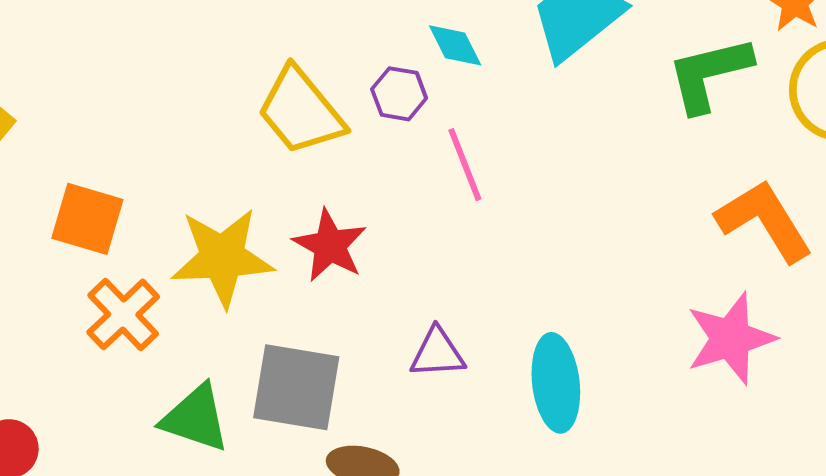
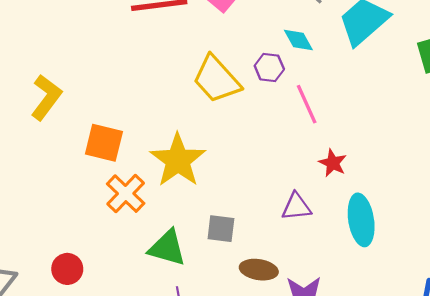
red star: (330, 246) -> (333, 163), moved, size x0.7
yellow star: (222, 257) -> (178, 160), turned -30
gray square: (296, 387) -> (221, 229), size x0.6

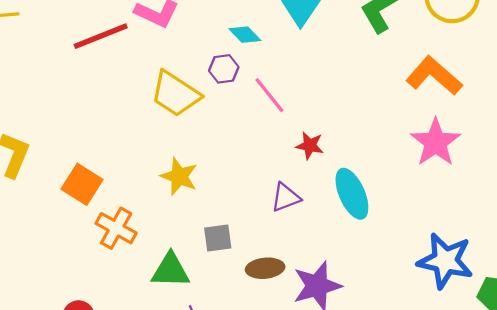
orange square: (104, 143) -> (82, 184), turned 33
yellow star: (178, 160) -> (179, 176), moved, size x0.7

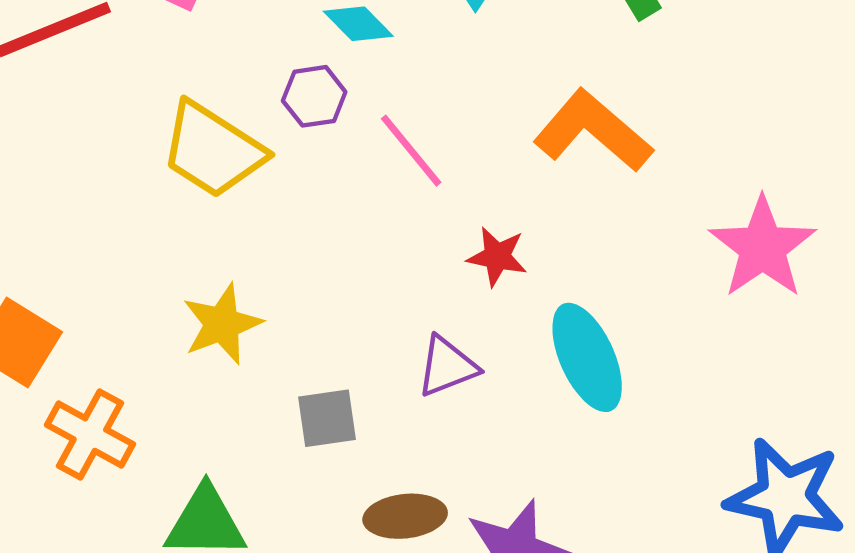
orange L-shape: (434, 76) -> (593, 131), moved
yellow star: (179, 176) -> (222, 324), turned 30
gray square: (218, 238) -> (327, 418), moved

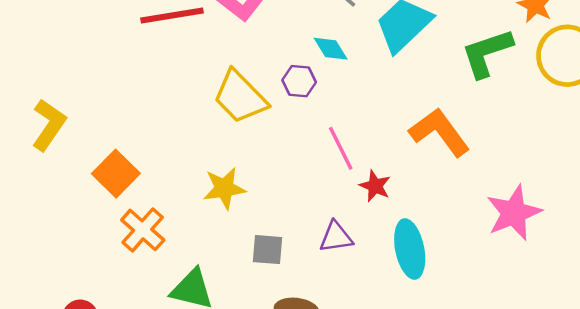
pink line: (411, 151) -> (341, 148), moved

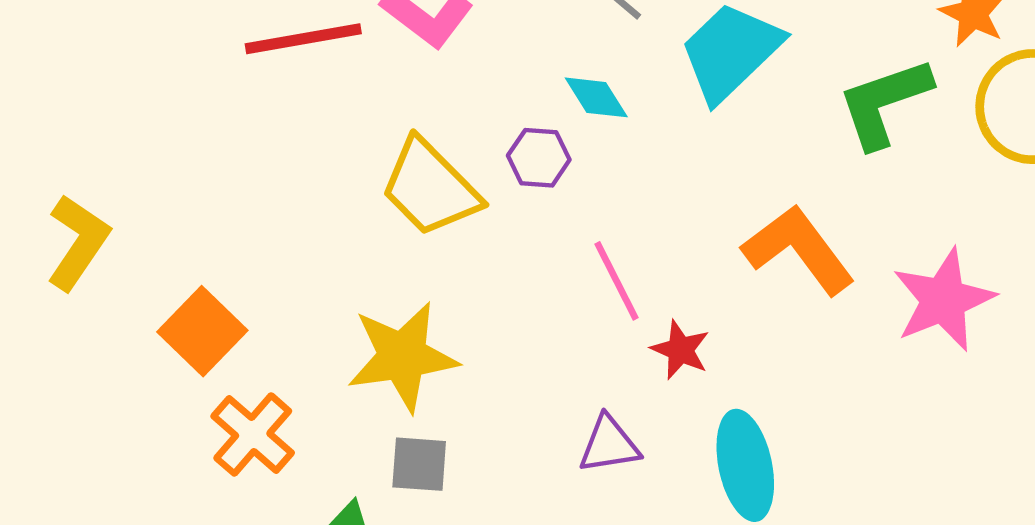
yellow star: (224, 188) -> (403, 357), size x1.4
pink star: (514, 213) -> (944, 300), moved
gray square: (268, 250) -> (419, 464), moved

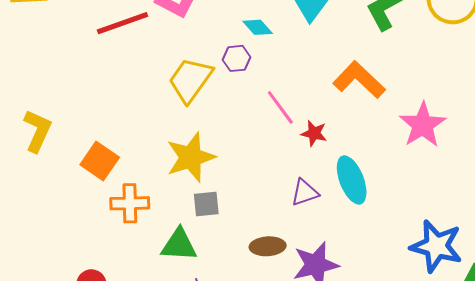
yellow trapezoid: (430, 188) -> (190, 80), turned 90
pink star: (944, 300) -> (423, 125), moved
orange cross: (253, 435) -> (130, 203), turned -33
purple triangle: (609, 445) -> (305, 193), moved

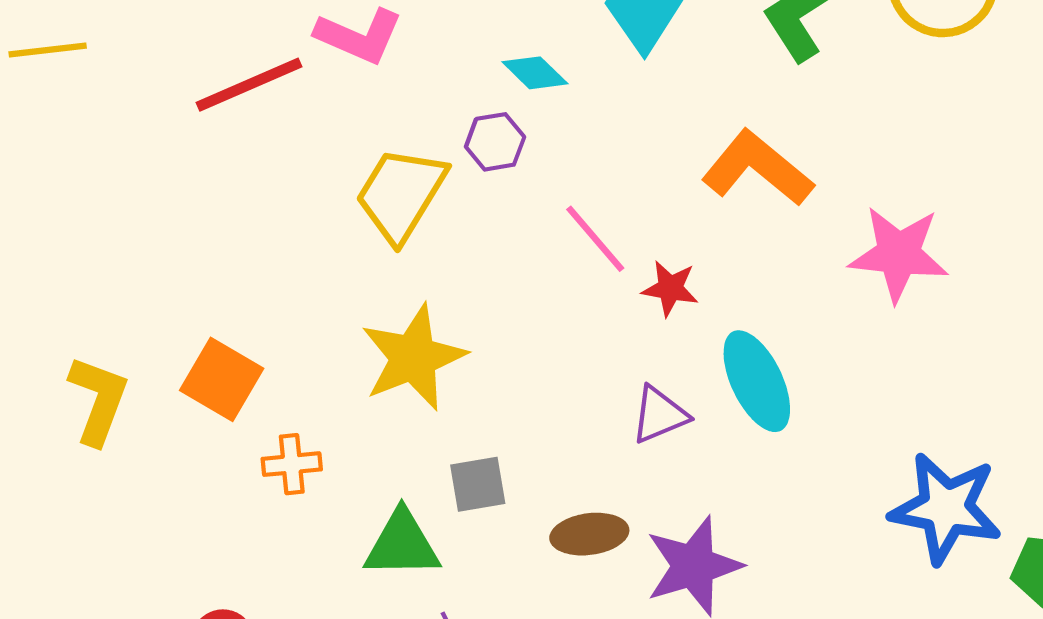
pink star: (423, 125) -> (899, 254), turned -30
yellow L-shape: (37, 131) -> (98, 400), moved
orange cross: (130, 203) -> (292, 464), size x0.7
gray square: (206, 204) -> (478, 484), moved

